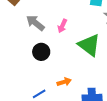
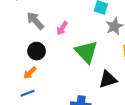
orange arrow: (64, 82) -> (30, 73), moved, turned 144

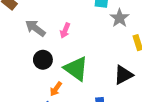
green triangle: (86, 52) -> (76, 69), moved
orange arrow: (30, 73) -> (56, 89), moved

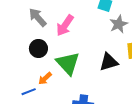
pink arrow: (65, 31) -> (65, 25), size x1.5
black triangle: (123, 75) -> (109, 62), moved

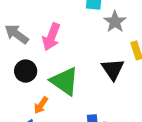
black triangle: (109, 62) -> (113, 69), turned -36

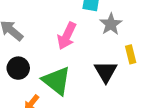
pink arrow: (51, 37) -> (67, 36), moved

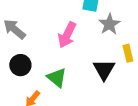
green triangle: (57, 81) -> (57, 78), size x0.7

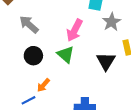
green triangle: (57, 78) -> (66, 54), moved

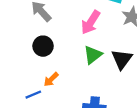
green triangle: (66, 54) -> (93, 55), moved, turned 36

